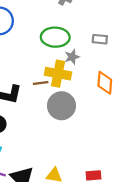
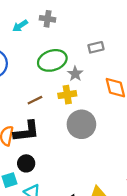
yellow cross: (58, 74) -> (67, 95), size x0.7
brown line: (41, 83) -> (35, 100), moved

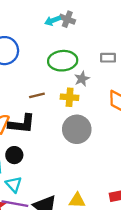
cyan arrow: (20, 26) -> (53, 21), moved

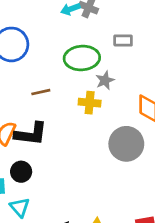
gray rectangle: (108, 58) -> (123, 40), moved
brown line: (37, 95) -> (41, 92), moved
gray circle: (77, 129) -> (126, 144), moved

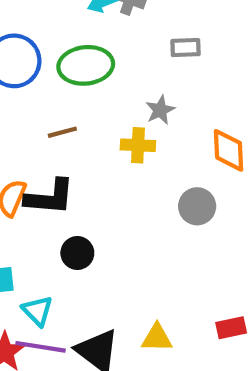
green ellipse: (82, 58) -> (86, 65), moved
gray circle: (126, 144) -> (197, 206), size x0.7
black circle: (21, 172) -> (77, 253), moved

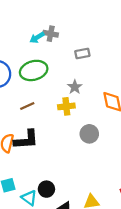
gray circle: (197, 206) -> (89, 134), moved
black circle: (77, 253) -> (46, 189), moved

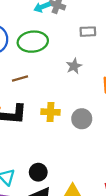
yellow cross: (66, 106) -> (50, 112), moved
black circle: (46, 189) -> (38, 172), moved

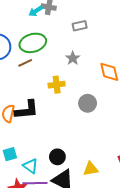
brown line: (20, 78) -> (25, 63), moved
yellow cross: (50, 112) -> (57, 85), moved

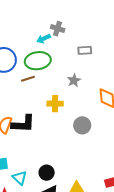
cyan arrow: (36, 11) -> (44, 39), moved

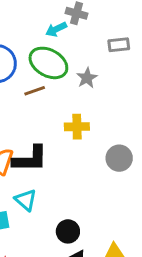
green ellipse: (38, 61) -> (48, 63), turned 40
gray star: (74, 80) -> (87, 78), moved
cyan triangle: (20, 178) -> (26, 200), moved

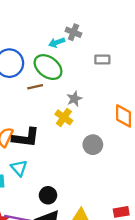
gray star: (87, 78) -> (74, 99), moved
yellow cross: (77, 127) -> (64, 117), turned 30

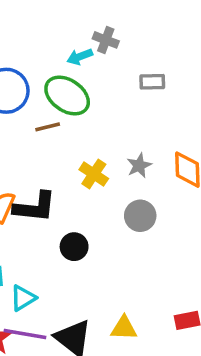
gray star: (74, 99) -> (139, 165), moved
cyan triangle: (19, 168) -> (23, 298), moved, turned 42
black circle: (48, 195) -> (74, 247), moved

